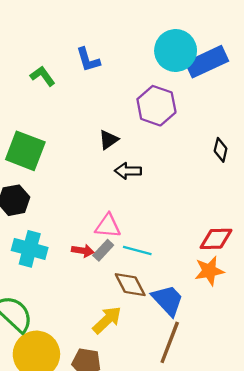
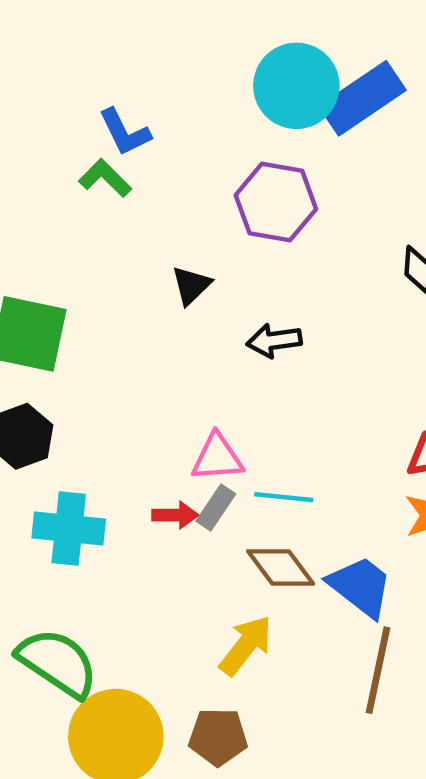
green L-shape: (43, 76) -> (105, 178), moved
black arrow: (128, 171) -> (274, 341), moved

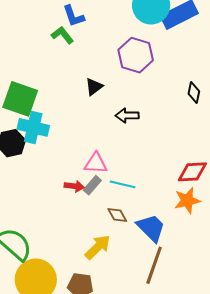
cyan cross: (69, 528) -> (33, 127), moved
brown diamond: (281, 568) -> (117, 215), size x0.7

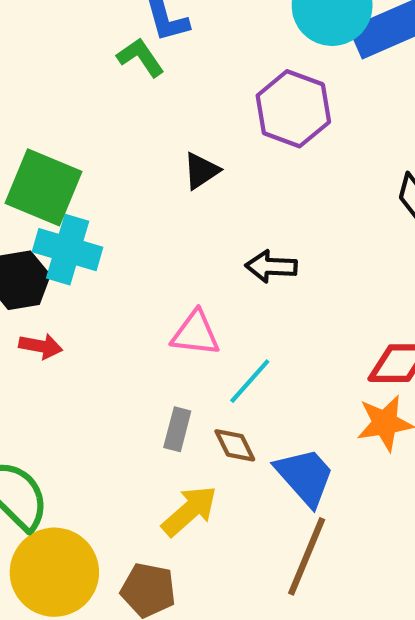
black arrow: (127, 115) -> (271, 266), moved
cyan line: (123, 184) -> (250, 381), turned -65
gray rectangle: (92, 185) -> (177, 429), moved, turned -30
red arrow: (74, 186) -> (41, 346), moved

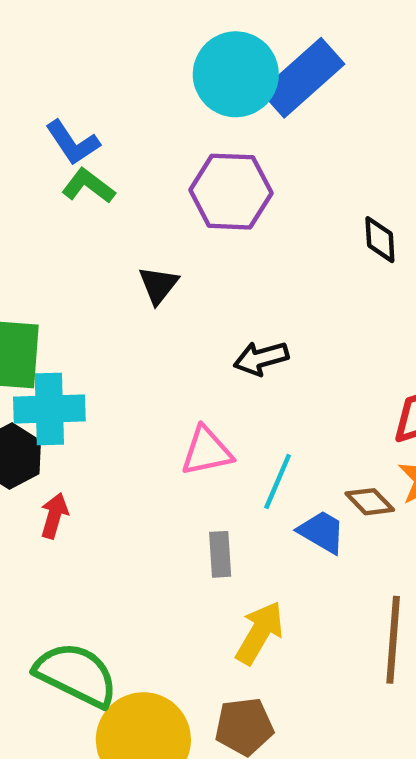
green L-shape: (141, 57) -> (88, 186), moved
red arrow: (41, 346) -> (54, 516), turned -66
brown diamond: (235, 445) -> (370, 502), moved
blue trapezoid: (305, 476) -> (322, 532), moved, size x0.7

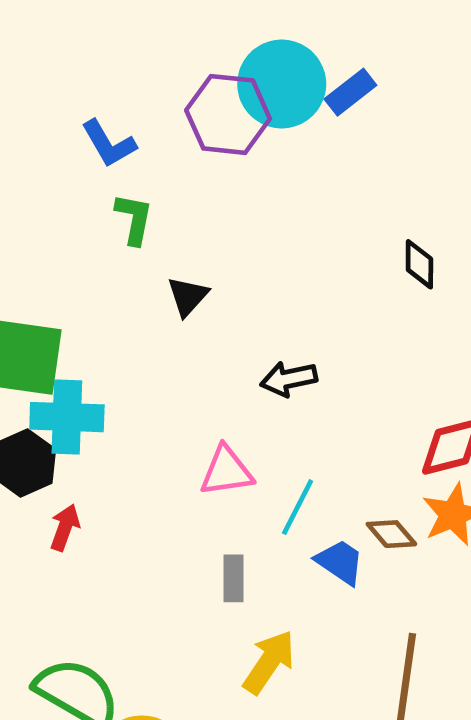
blue rectangle: (303, 78) -> (350, 92), size x0.6
green L-shape: (88, 186) -> (134, 219), moved, turned 60
purple hexagon: (231, 192) -> (228, 114), moved

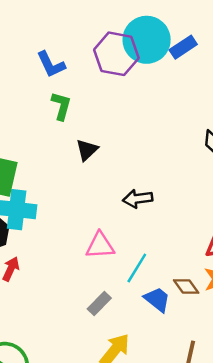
gray rectangle: (233, 578) -> (99, 304), turned 40

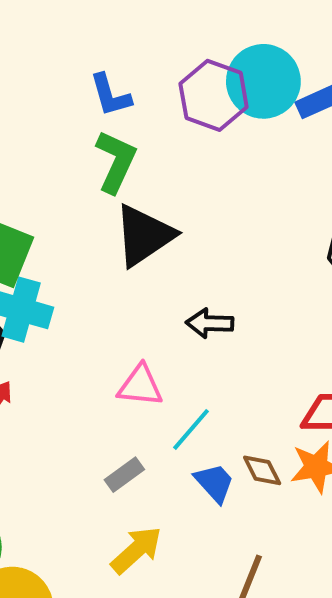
green L-shape: (61, 106) -> (116, 161), size x1.4
black triangle: (87, 150) -> (144, 235), size x1.8

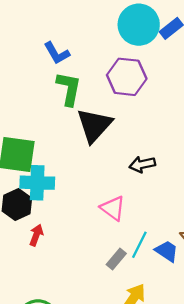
purple hexagon: (214, 95) -> (127, 77), moved
pink triangle: (140, 386) -> (113, 208), turned 44
cyan line: (191, 429) -> (139, 245), moved

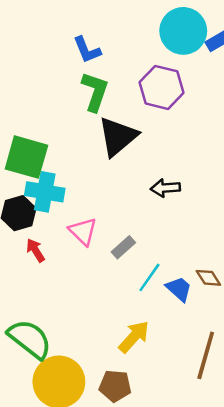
pink triangle: (113, 208) -> (83, 231), moved
red arrow: (36, 235) -> (35, 250), turned -60
gray rectangle: (116, 259) -> (123, 247), moved

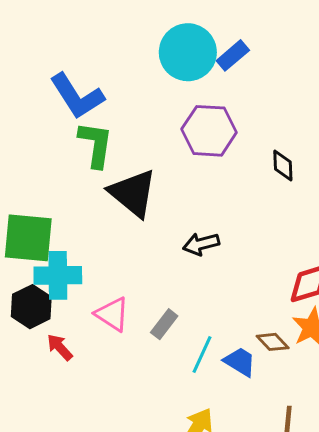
blue L-shape: (87, 50) -> (77, 96), size x1.5
purple hexagon: (162, 87) -> (209, 131), moved
black triangle: (118, 137) -> (133, 193), turned -30

